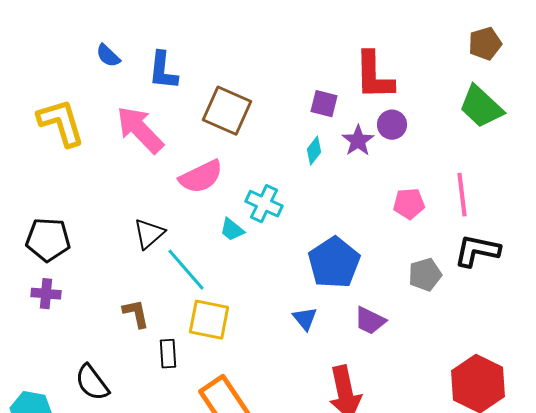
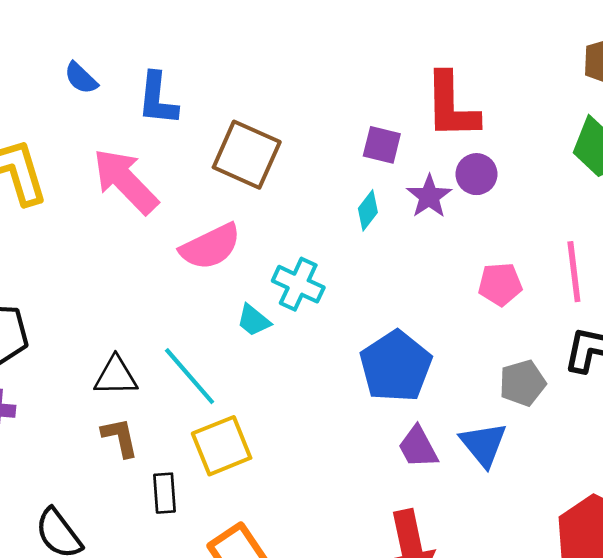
black triangle: (149, 234) -> (116, 376), moved, turned 40
blue triangle: (305, 319) -> (483, 444), moved, size x1.4
yellow square: (209, 320) -> (222, 446), turned -33
purple trapezoid: (370, 321) -> (418, 447), moved, turned 36

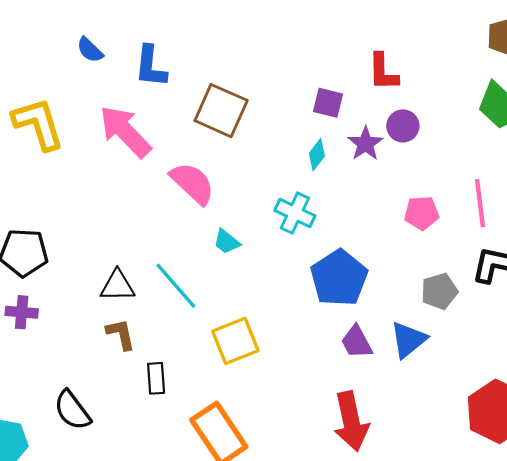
red L-shape: (451, 106) -> (383, 72), size x0.7
pink semicircle: (210, 247) -> (192, 183), turned -111
cyan cross: (298, 284) -> (295, 213), moved
blue triangle: (483, 444) -> (408, 340), turned 30
yellow square: (222, 446) -> (235, 341), moved

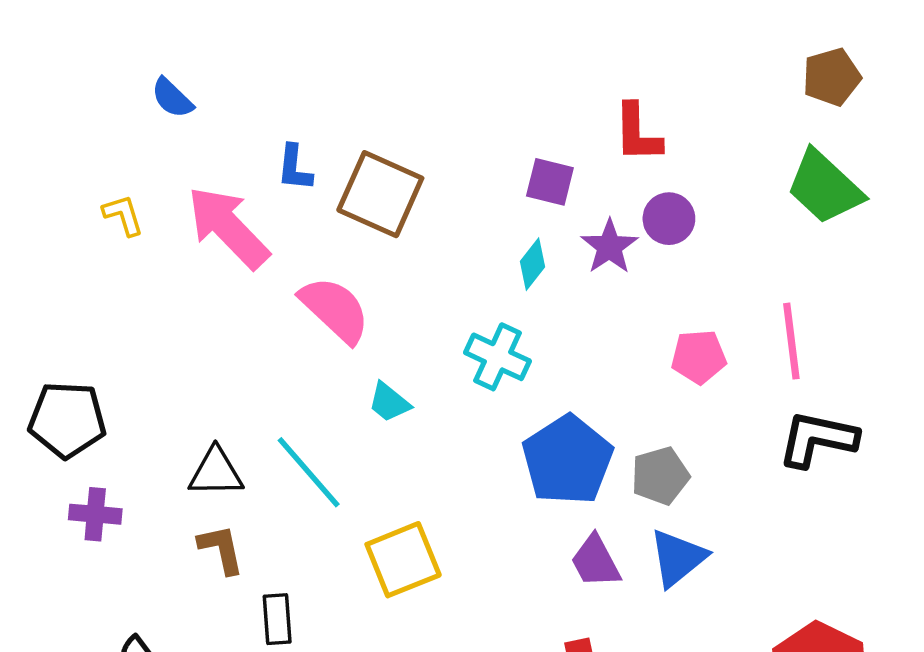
blue L-shape: (151, 66) -> (295, 168), moved, size x0.7
yellow L-shape: (38, 124) -> (123, 215), moved, size x0.5
gray pentagon: (439, 291) -> (660, 476), moved
purple cross: (22, 312) -> (95, 514), moved

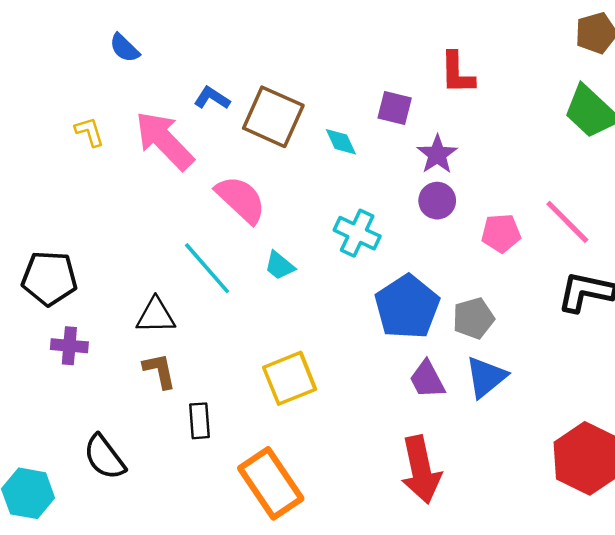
blue L-shape: (295, 168) -> (212, 98), turned 117
purple circle: (669, 219) -> (437, 201), moved
cyan diamond: (532, 264) -> (341, 142), moved, turned -63
pink line: (791, 341) -> (567, 222), turned -38
cyan line: (309, 472) -> (207, 268), moved

